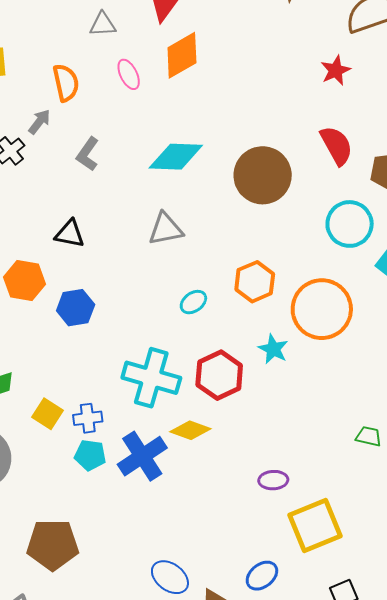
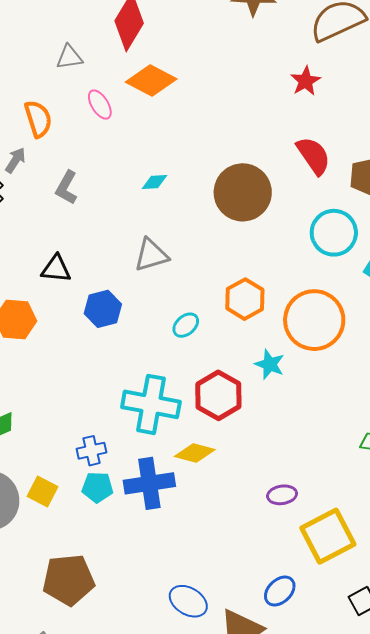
orange diamond: (182, 55) -> (151, 81), turned 63
cyan diamond: (176, 157) -> (155, 182), size x0.5
blue hexagon: (76, 308) -> (103, 309), moved
yellow square: (48, 414) -> (42, 491), moved
blue cross: (142, 456) -> (149, 483), turned 30

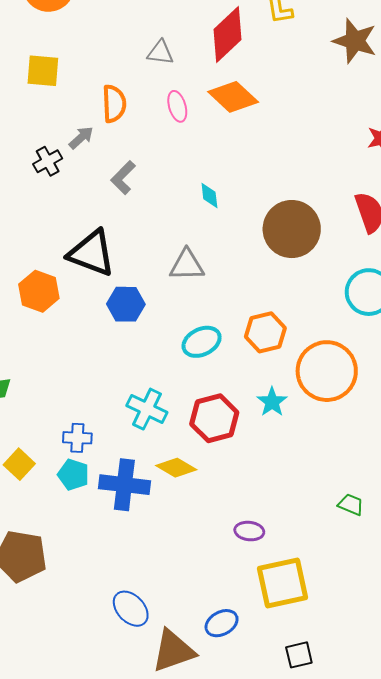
cyan diamond: (155, 182) -> (209, 196), turned 72
black triangle: (56, 269) -> (92, 253), size x1.6
cyan ellipse: (186, 325) -> (202, 342), size x1.4
cyan cross: (151, 404) -> (147, 409), size x0.7

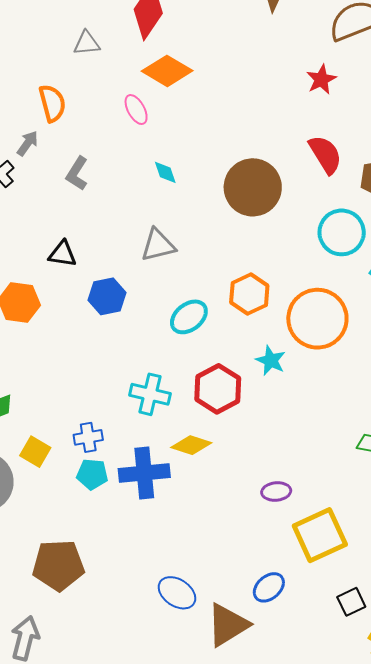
pink ellipse: (177, 106) -> (136, 110), moved
black triangle: (92, 253) -> (62, 254), size x0.6
yellow square: (19, 464) -> (35, 452), moved

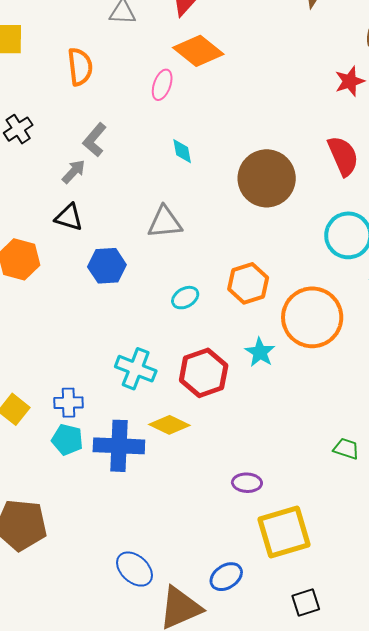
pink ellipse: (136, 110) -> (162, 85), turned 40
gray arrow: (27, 143) -> (74, 172), moved
cyan ellipse: (189, 317) -> (185, 298), size x0.7

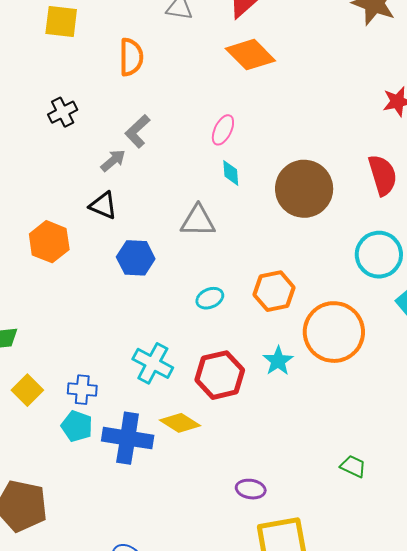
pink ellipse: (162, 85) -> (223, 130), moved
cyan diamond: (182, 151) -> (231, 173), moved

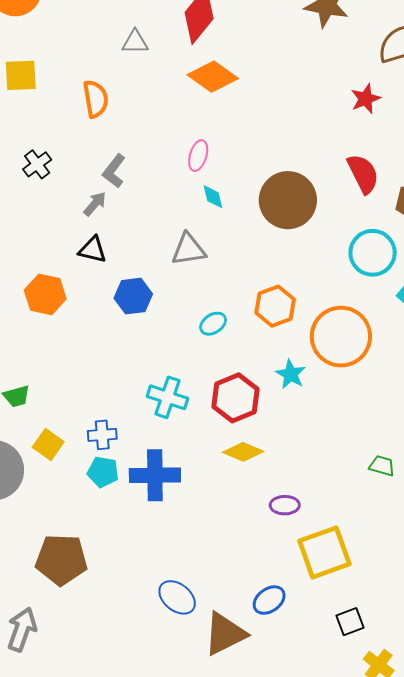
yellow diamond: (180, 423) -> (243, 452), moved

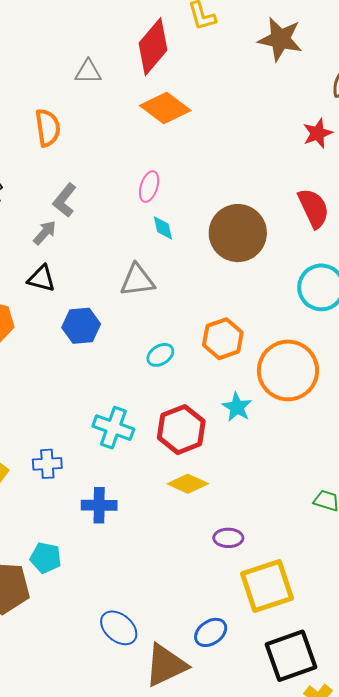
cyan pentagon: (103, 472) -> (46, 558), moved
blue cross: (155, 475) -> (99, 505), size x0.7
black square: (350, 622) -> (291, 656), size x1.8

